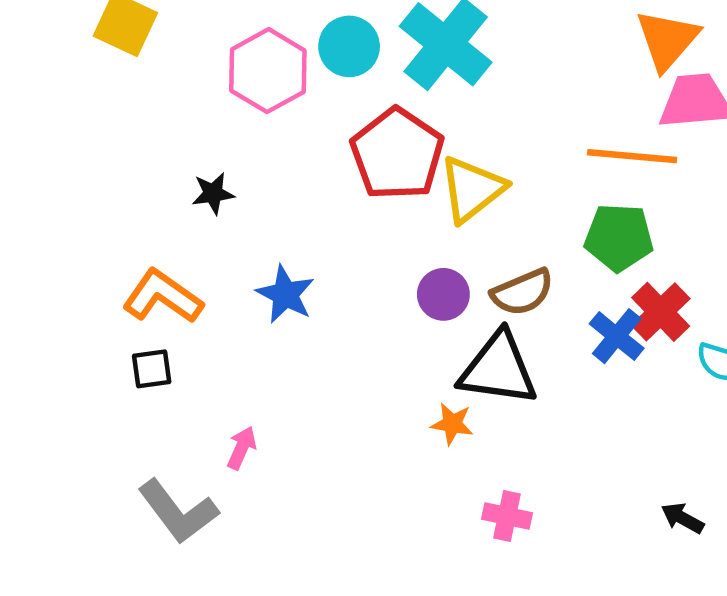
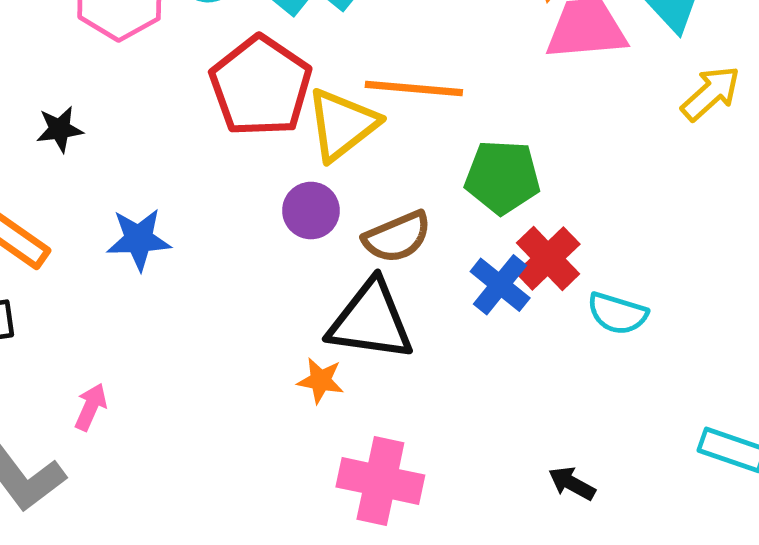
orange line: (632, 156) -> (414, 88), moved
blue star: (285, 294) -> (139, 239), turned -30
purple circle: (443, 294) -> (311, 211), moved
pink cross: (507, 516) -> (380, 481), size x1.6

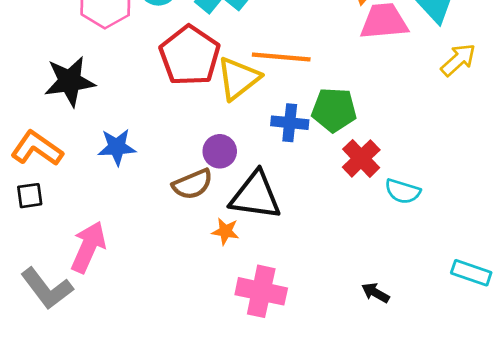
black star: (60, 129) -> (70, 81), size x1.8
purple circle: (311, 211) -> (220, 151), moved
brown semicircle: (397, 237) -> (193, 184), moved
blue cross: (500, 285) -> (290, 123), moved, turned -33
pink arrow: (91, 407) -> (88, 247), size x1.8

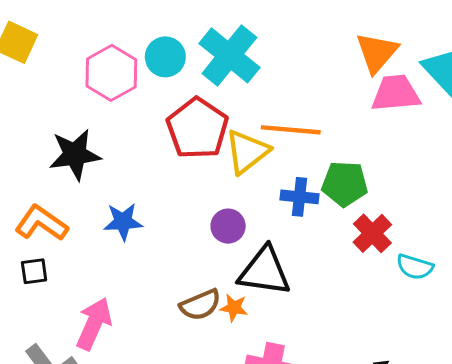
brown semicircle: (193, 184) -> (200, 305), moved

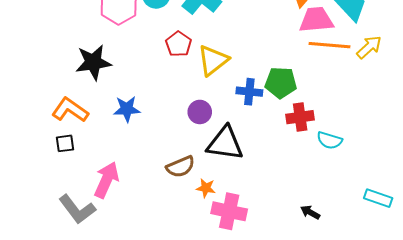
red pentagon: (197, 128) -> (178, 44), size x0.6
orange line: (291, 130) -> (329, 45), moved
red cross: (372, 233) -> (300, 117), turned 36
orange star: (234, 308) -> (206, 188), moved

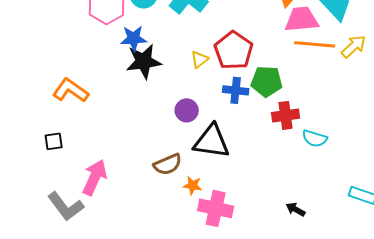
red pentagon: (178, 44) -> (234, 50), moved, size x1.5
yellow triangle: (213, 60) -> (200, 59), size x0.6
black star: (93, 62) -> (144, 61), moved
blue star: (127, 109) -> (134, 38), moved
orange L-shape: (70, 110) -> (71, 90), moved

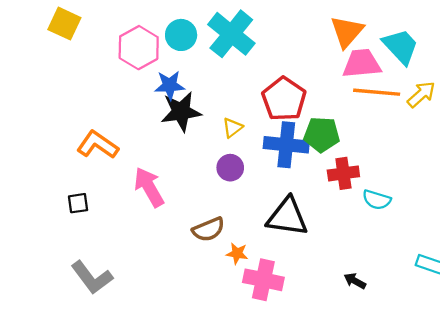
yellow triangle: (200, 59) -> (233, 128), moved
blue cross: (236, 90) -> (286, 145), size x1.5
black triangle: (212, 141) -> (287, 217), moved
pink arrow: (95, 177) -> (149, 187), moved, turned -54

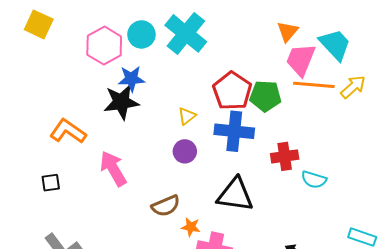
orange triangle: (347, 32) -> (288, 31), size x0.7
pink trapezoid: (362, 64) -> (301, 60), turned -63
black star: (181, 112) -> (121, 102), moved
green pentagon: (322, 135) -> (265, 96), moved

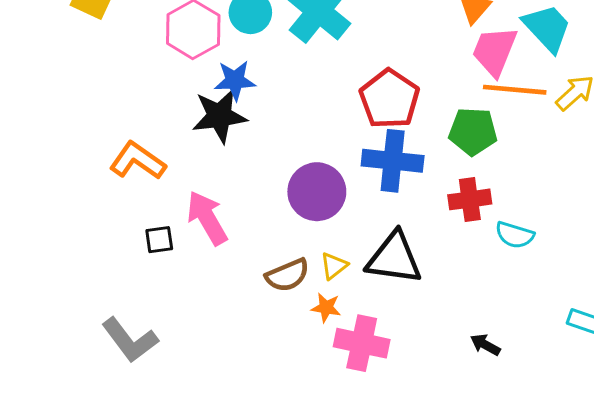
green pentagon: (265, 96) -> (473, 131), moved
yellow triangle: (187, 116) -> (334, 266), moved
purple circle: (185, 151) -> (317, 192), size x1.6
black square: (51, 183) -> (159, 240), moved

